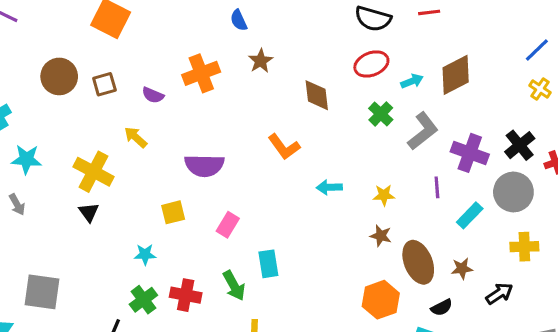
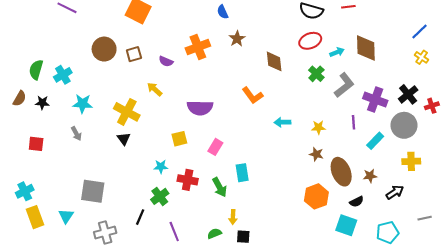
brown diamond: (456, 75) -> (366, 48), turned -64
red cross: (186, 295) -> (188, 180), moved

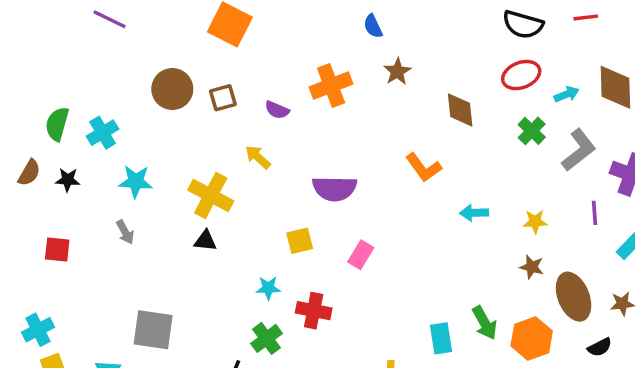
black triangle: (124, 139) -> (205, 241), turned -48
cyan rectangle: (242, 173) -> (441, 338), moved
green arrow: (220, 187) -> (485, 323), moved

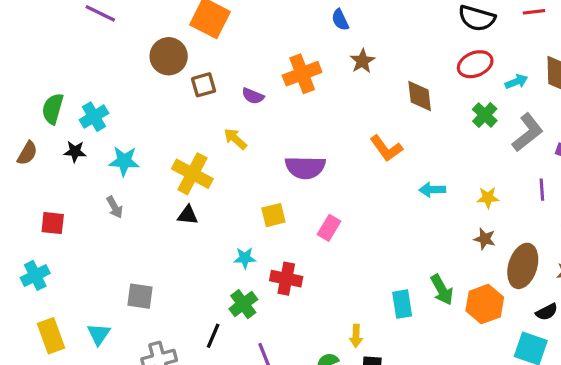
brown circle: (172, 89) -> (169, 56), moved
black star: (68, 180) -> (75, 152), moved
brown ellipse: (574, 297) -> (523, 266), turned 39
cyan cross: (38, 330) -> (35, 275), moved
gray square: (153, 330) -> (140, 296), size x0.7

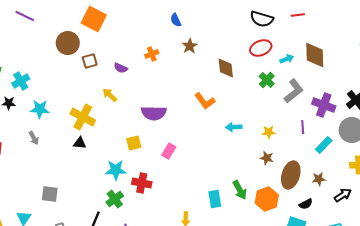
orange cross: (302, 74) -> (152, 54), size x0.6
cyan star: (245, 258) -> (116, 170), size x1.5

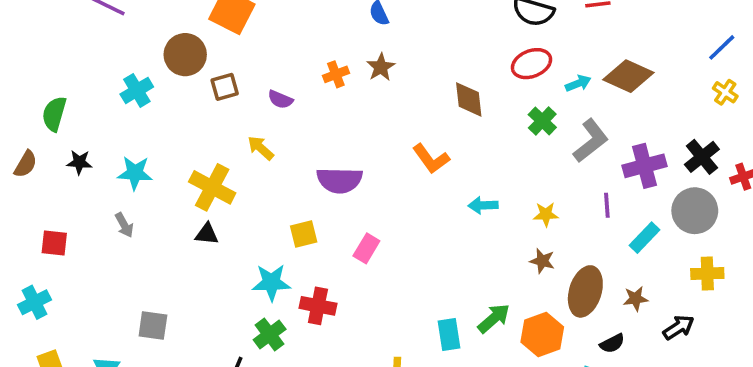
brown star: (190, 46) -> (381, 67), moved
brown diamond: (315, 55) -> (628, 76), turned -64
cyan cross: (21, 81) -> (137, 90), moved
purple cross: (324, 105) -> (645, 166), turned -35
green arrow: (240, 190) -> (494, 318), turned -102

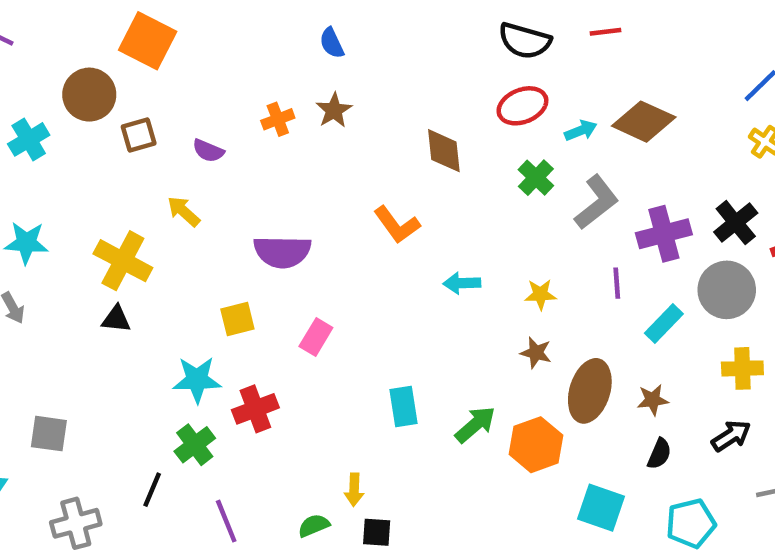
red cross: (318, 306) -> (255, 409), turned -32
black arrow: (679, 327) -> (731, 436), moved
cyan rectangle: (449, 334) -> (404, 407), moved
black semicircle: (612, 343) -> (659, 454), moved, turned -40

